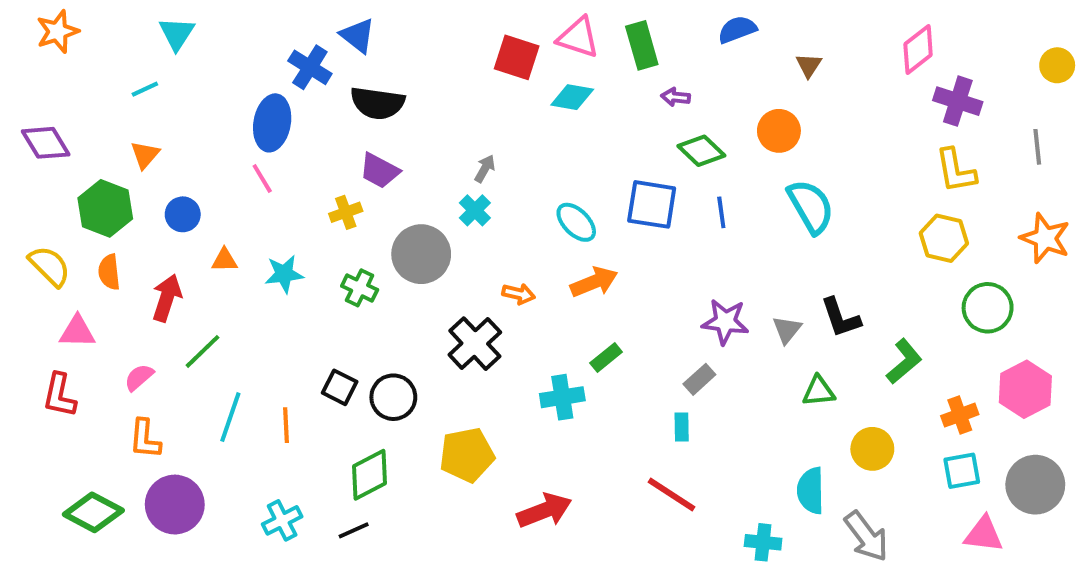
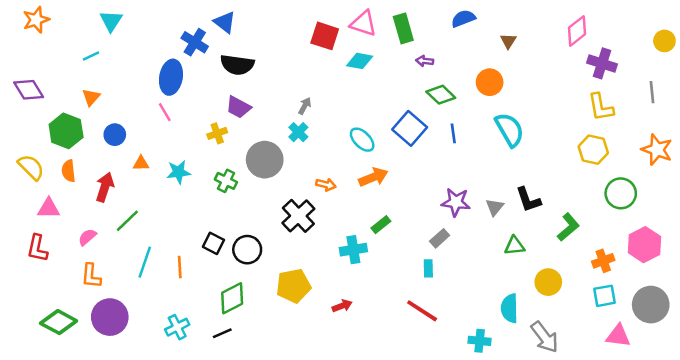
blue square: (652, 204) -> (410, 128), turned 32
red arrow: (544, 510) -> (342, 306), moved, size x0.6

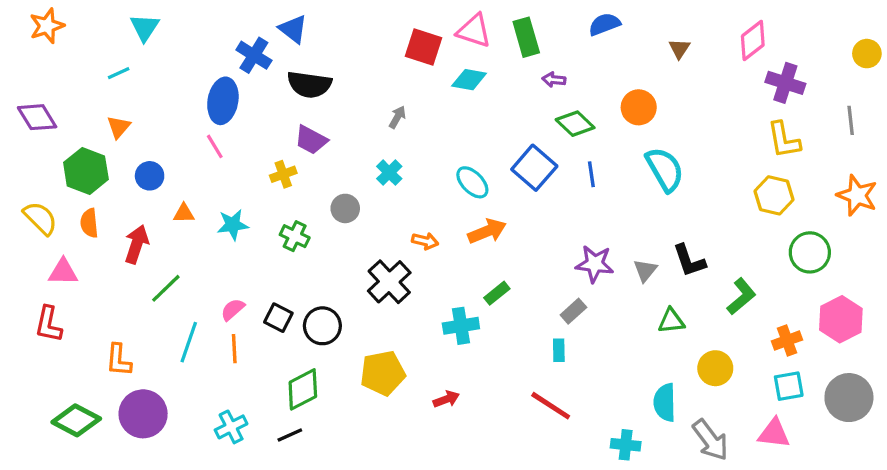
brown triangle: (508, 41) -> (679, 49), moved
gray arrow: (305, 106) -> (397, 117), moved
gray circle: (265, 160) -> (345, 208), size x0.6
pink semicircle: (87, 237) -> (233, 310), moved
pink triangle: (618, 336) -> (774, 433), moved

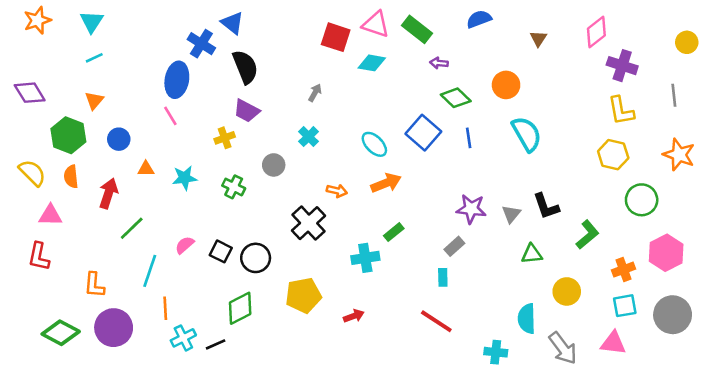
cyan triangle: (145, 27) -> (92, 22), moved
green rectangle: (526, 37) -> (417, 29), turned -36
black semicircle: (309, 85) -> (245, 67), turned -120
orange line: (234, 349) -> (165, 308), moved
black line: (290, 435) -> (216, 344), moved

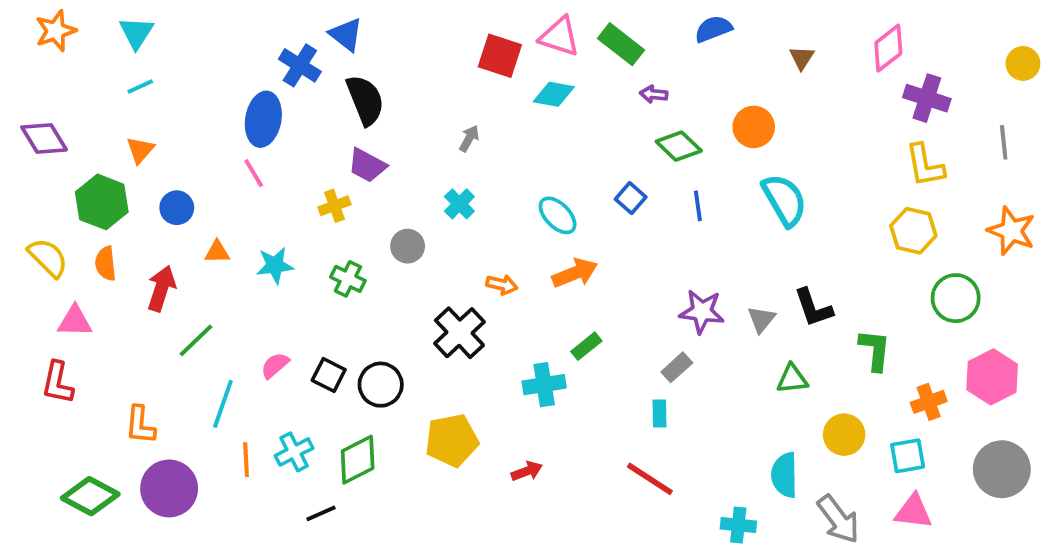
blue square: (423, 133) -> (631, 198), size x0.6
green L-shape: (587, 235) -> (875, 350), turned -44
cyan square: (625, 306) -> (908, 456), moved
cyan cross: (183, 338) -> (294, 452), moved

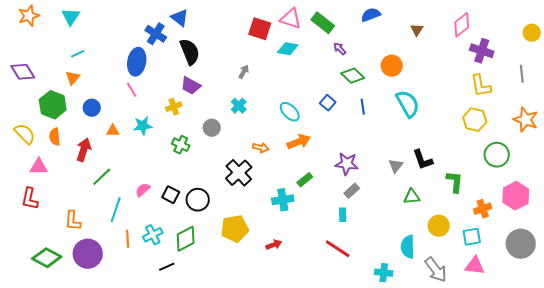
cyan line: (140, 87) -> (78, 54), moved
purple arrow: (654, 94) -> (340, 49), turned 40
cyan star: (275, 265) -> (143, 126), moved
purple star: (702, 312) -> (347, 164), moved

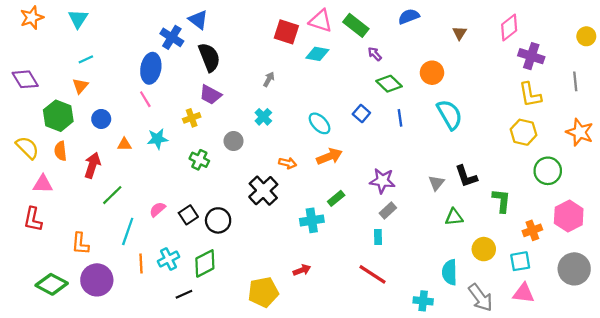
black square: (171, 195) -> (188, 215), turned 30
yellow pentagon: (235, 229) -> (263, 292), moved

